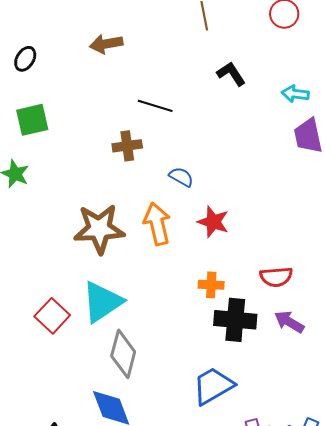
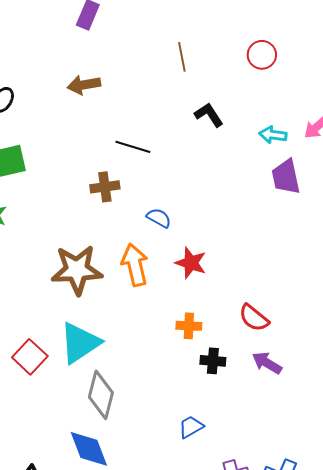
red semicircle: (276, 277) -> (254, 318), turned 44
black cross: (235, 320) -> (213, 361), size x0.6
blue trapezoid: (213, 386) -> (191, 427), size x0.6

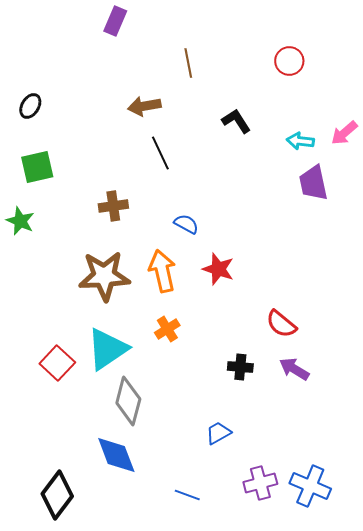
brown line: (182, 57) -> (188, 63), moved
brown arrow: (84, 85) -> (144, 106), moved
black line: (133, 147) -> (160, 153), turned 48
brown cross: (105, 187) -> (113, 206), moved
orange cross: (189, 326) -> (167, 329), moved, turned -35

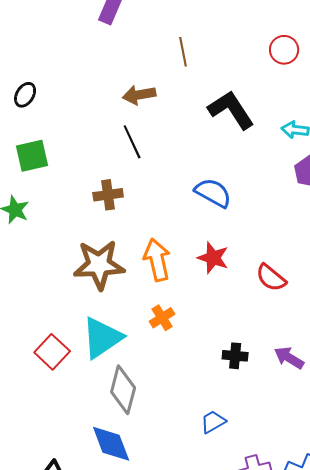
black L-shape: (236, 121) -> (231, 110), size x1.6
black line: (160, 153) -> (132, 142), moved
blue semicircle: (186, 224) -> (213, 193), moved, size x1.5
red semicircle: (281, 324) -> (271, 278), moved

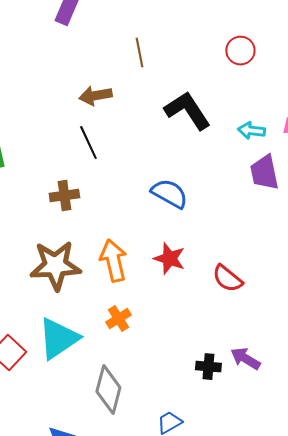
black cross: (235, 356) -> (208, 367), moved
gray diamond: (123, 390) -> (108, 390), moved

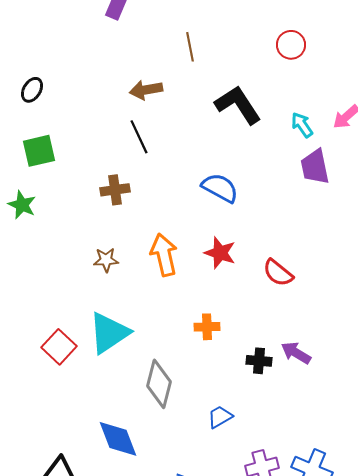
cyan arrow: (251, 131) -> (302, 125), turned 48
brown star: (55, 266) -> (106, 260), size x0.5
orange cross: (118, 319) -> (207, 327), moved, turned 30

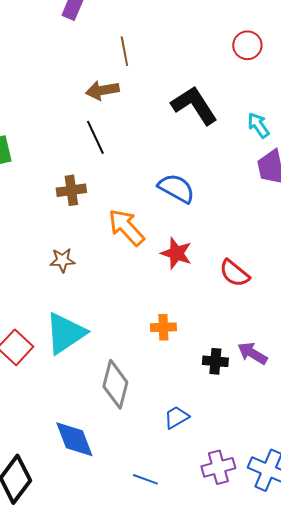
brown line: (190, 47) -> (124, 51), moved
orange arrow: (164, 255) -> (126, 227), moved, turned -30

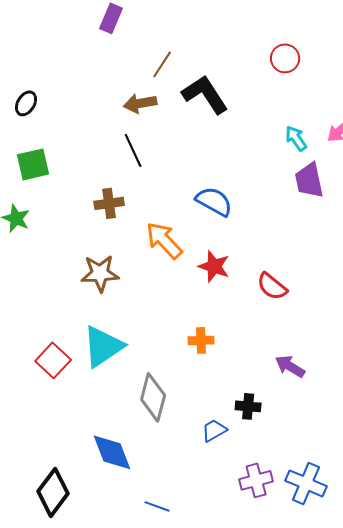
brown line: (124, 51) -> (162, 64), turned 44
black L-shape: (194, 105) -> (205, 94), moved
brown star: (62, 260) -> (100, 273), size x1.5
black cross: (215, 361) -> (248, 406), moved
blue line: (145, 479) -> (157, 506), moved

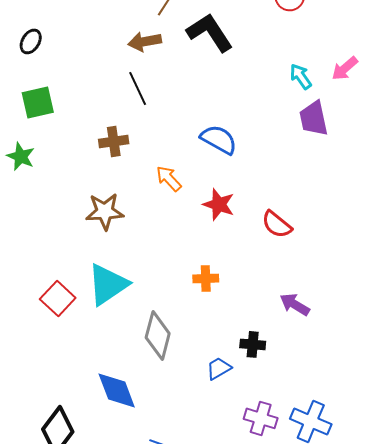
orange arrow: (164, 240) -> (169, 178), size x0.7
purple cross: (256, 480) -> (261, 418), turned 32

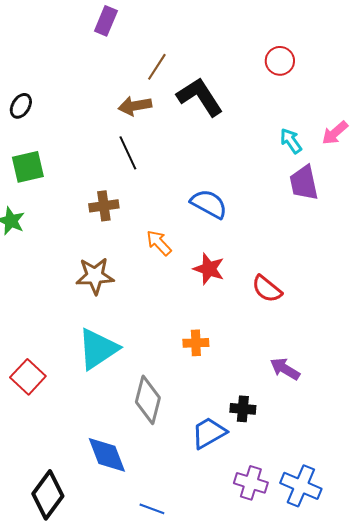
red square: (58, 298) -> (28, 377), moved
blue trapezoid: (219, 368) -> (209, 433), size x1.4

